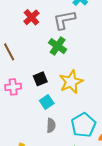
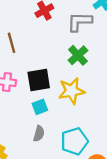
green cross: (58, 46) -> (78, 55), moved
black square: (40, 79) -> (39, 80), size x1.5

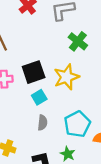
green cross: (78, 55) -> (78, 41), moved

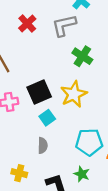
gray semicircle: (42, 123) -> (43, 146), moved
cyan pentagon: (77, 124) -> (89, 142), turned 30

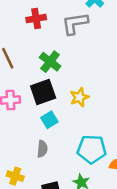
red cross: (27, 23) -> (36, 19), turned 30
green cross: (82, 56) -> (50, 62), moved
yellow star: (74, 94) -> (79, 97), size x0.7

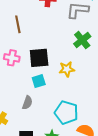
green cross: (50, 62) -> (82, 40), moved

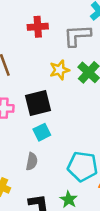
yellow star: (67, 69) -> (59, 70), moved

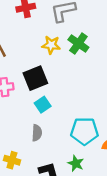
yellow star: (59, 70) -> (51, 45), turned 30

